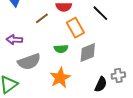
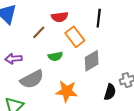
black line: (100, 13) -> (99, 18), turned 60
green semicircle: (61, 49) -> (55, 56), moved
orange star: (60, 78) -> (67, 91), turned -30

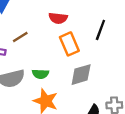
brown line: (39, 32) -> (20, 37), moved
green semicircle: (55, 56) -> (40, 74), moved

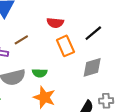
black line: (100, 30) -> (93, 33), turned 30
gray diamond: (81, 75) -> (92, 67), moved

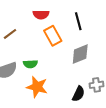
black line: (93, 33) -> (78, 21), turned -60

